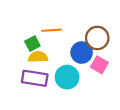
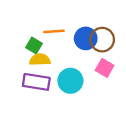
green square: (32, 44) -> (34, 45), turned -32
blue circle: (82, 53) -> (86, 38), moved

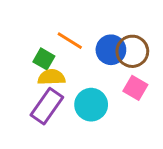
orange line: (54, 31) -> (70, 41), turned 36
purple rectangle: (36, 82) -> (47, 106), turned -64

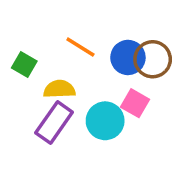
green square: (44, 59) -> (24, 65), moved
pink square: (135, 88) -> (135, 103), moved

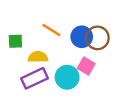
green square: (24, 65) -> (15, 41), turned -32
purple rectangle: (54, 123) -> (35, 78), turned 30

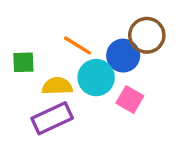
brown circle: (97, 38) -> (147, 35), moved
cyan circle: (67, 77) -> (96, 78), moved

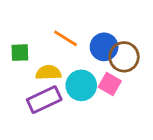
brown circle: (147, 35) -> (124, 57), moved
cyan circle: (96, 78) -> (81, 85), moved

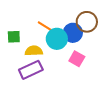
brown circle: (124, 57) -> (87, 22), moved
cyan circle: (81, 85) -> (57, 39), moved

